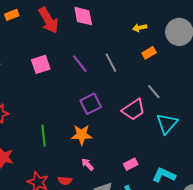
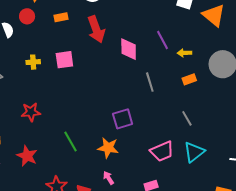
pink diamond: (83, 16) -> (129, 49), moved
pink square: (41, 64) -> (64, 60), moved
purple line: (80, 64) -> (162, 40), moved
pink trapezoid: (133, 110) -> (162, 151), moved
green line: (43, 135) -> (70, 142), turned -35

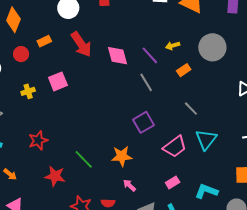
red circle: (27, 16) -> (21, 54), moved
purple line: (162, 40) -> (150, 55), moved
purple square: (123, 119) -> (144, 122), moved
red star: (27, 156) -> (55, 176), moved

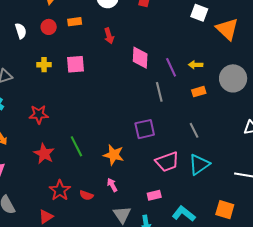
red arrow: (81, 44) -> (109, 36), size x0.6

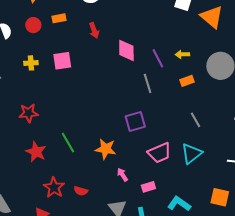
gray line: (194, 130) -> (196, 120), moved
pink arrow: (112, 185) -> (122, 175), moved

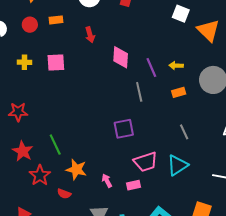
orange star: (106, 149) -> (76, 169), moved
pink rectangle: (148, 187) -> (133, 185), moved
red star: (54, 188) -> (40, 175), moved

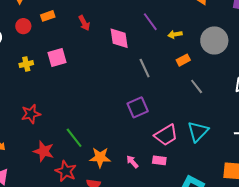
purple line: (151, 68) -> (150, 22), moved
gray line: (184, 132) -> (197, 86), moved
pink rectangle: (133, 185) -> (159, 160), turned 32

